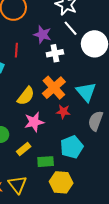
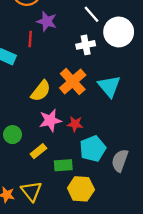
purple star: (42, 35) -> (47, 21), moved
white cross: (55, 53) -> (86, 45), moved
red star: (63, 112) -> (75, 124), moved
gray semicircle: (96, 121) -> (120, 161), moved

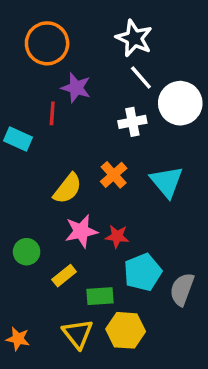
orange cross: (73, 82) -> (114, 175), size x0.7
yellow triangle: (31, 191) -> (78, 334), moved

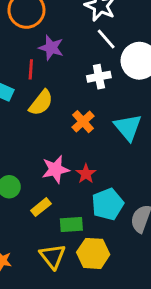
yellow semicircle: (68, 189) -> (41, 103), moved
red star: (117, 236) -> (86, 174), turned 30

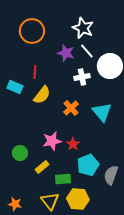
purple star: (51, 48) -> (66, 53), moved

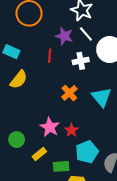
red line: (35, 72) -> (50, 56), moved
cyan rectangle: (15, 87) -> (11, 52), moved
yellow semicircle: (42, 95) -> (19, 80), moved
pink star: (52, 141) -> (50, 127), turned -30

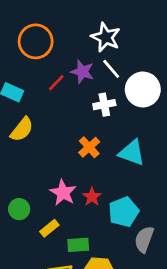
red line: (50, 56) -> (56, 83), moved, turned 40
cyan triangle: (101, 97) -> (132, 153), turned -30
cyan pentagon: (87, 152) -> (124, 212), moved

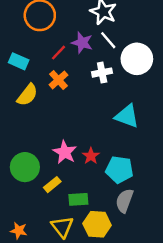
orange cross: (89, 147) -> (58, 80), moved
green circle: (19, 209) -> (25, 167), size x1.5
cyan pentagon: (124, 212) -> (119, 170), turned 30
gray semicircle: (144, 239) -> (124, 201), moved

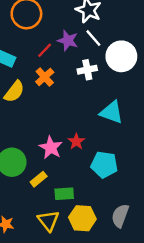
red star: (91, 156) -> (76, 141), moved
gray semicircle: (124, 201) -> (120, 216), moved

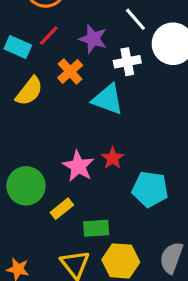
purple star: (68, 40) -> (93, 39), moved
red line: (45, 50) -> (49, 36), moved
cyan triangle: (112, 112) -> (108, 99), moved

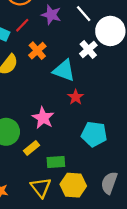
purple star: (93, 39) -> (51, 15), moved
white cross: (127, 62) -> (88, 50), moved, turned -30
red star: (113, 158) -> (76, 97), moved

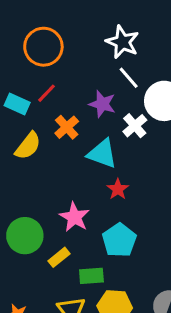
purple star: (51, 15) -> (102, 104), moved
cyan pentagon: (94, 134) -> (119, 240), moved, turned 30

